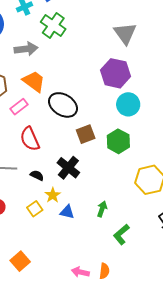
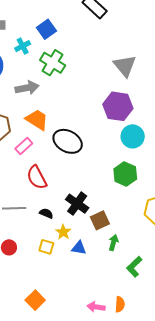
brown square: (86, 134) -> (100, 220), moved
yellow square: (35, 209) -> (46, 247), turned -35

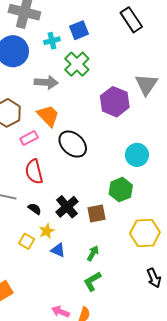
purple hexagon: (118, 106) -> (115, 102), moved
brown square: (100, 220) -> (96, 213), moved
green L-shape: (134, 267) -> (92, 281), moved

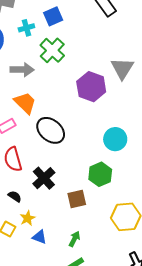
black cross: (67, 207) -> (44, 178), moved

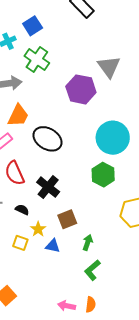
orange trapezoid: (25, 103) -> (18, 116), turned 80
cyan circle: (115, 139) -> (113, 138), size x1.4
brown square: (77, 199) -> (67, 219), moved

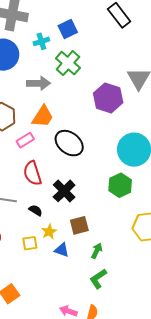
yellow square: (20, 243) -> (30, 243), turned -35

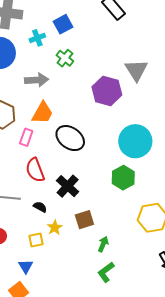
green cross: (68, 63) -> (65, 58), size x0.7
pink rectangle: (25, 140) -> (26, 137), turned -36
blue triangle: (62, 250) -> (26, 266), moved, turned 42

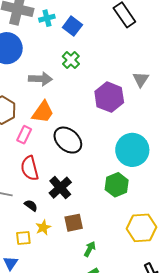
blue square: (63, 24) -> (72, 26), turned -30
cyan cross: (37, 38) -> (47, 18), moved
gray triangle: (136, 70) -> (141, 79), size x0.7

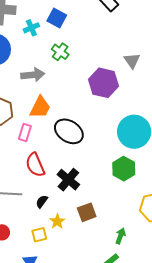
cyan cross: (47, 18) -> (31, 28), moved
black semicircle: (31, 205) -> (42, 201), turned -80
green arrow: (90, 249) -> (120, 236), moved

